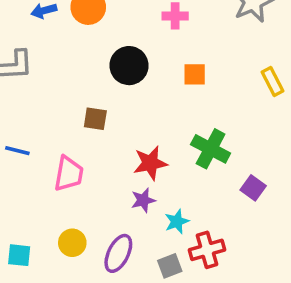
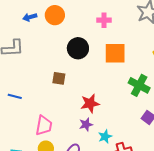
orange square: (195, 74) -> (115, 53), size x1.6
green cross: (211, 149) -> (139, 85), moved
pink trapezoid: (69, 174) -> (44, 125), moved

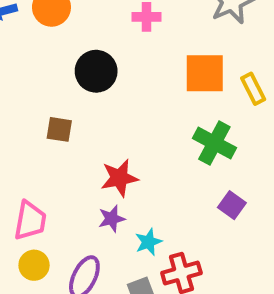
orange square: (115, 53) -> (205, 73), moved

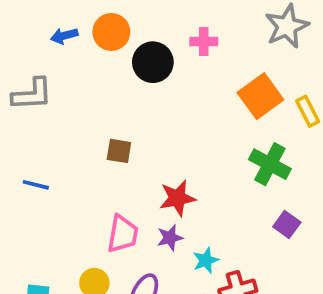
black circle: (96, 71) -> (153, 62), moved
orange square: (205, 73) -> (260, 96), turned -36
pink trapezoid: (30, 221) -> (123, 234), moved

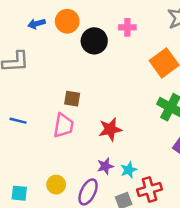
pink trapezoid: (123, 234) -> (64, 126), moved
purple star: (170, 238) -> (105, 166), moved

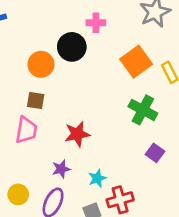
orange circle: (67, 21) -> (41, 64), moved
black circle: (94, 41) -> (72, 47), moved
purple star: (105, 166) -> (61, 169), moved

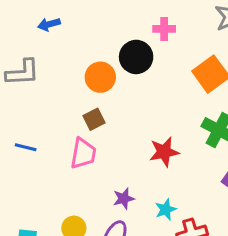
brown square: (36, 101) -> (94, 119), turned -36
red star: (77, 134) -> (164, 152), moved

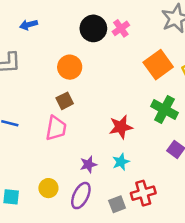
pink cross: (164, 29) -> (121, 28), turned -35
black circle: (136, 57) -> (93, 28), moved
cyan star: (166, 209) -> (121, 162), moved

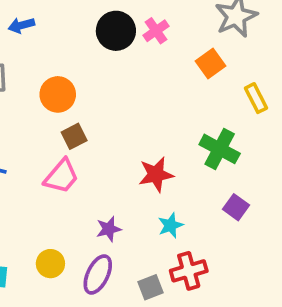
orange square: (158, 65) -> (211, 64), moved, size x0.7
orange circle: (70, 67) -> (58, 94), moved
pink trapezoid: (56, 128) -> (61, 176), turned 30
cyan star: (121, 162) -> (171, 225), moved

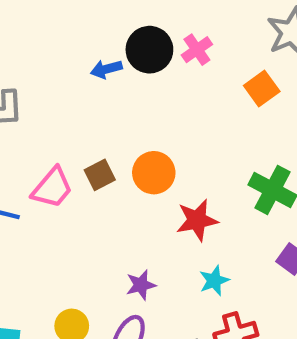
blue arrow: (21, 25) -> (106, 69), moved
orange circle: (58, 94) -> (154, 173), moved
pink trapezoid: (61, 176) -> (52, 188), moved

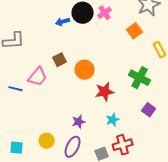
brown square: (100, 175) -> (60, 60), moved

